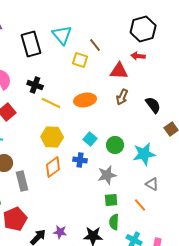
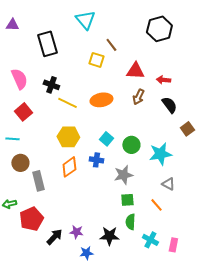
cyan triangle: (62, 35) -> (85, 20), moved
red arrow: (138, 56) -> (163, 80), moved

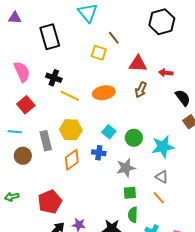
black semicircle: (169, 105) -> (183, 98), moved
gray rectangle: (38, 181) -> (46, 141), moved
gray triangle: (168, 184) -> (162, 177), moved
red pentagon: (31, 219) -> (50, 202), moved

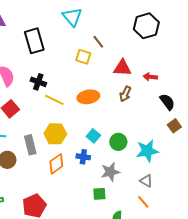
green square: (130, 193) -> (99, 194), moved

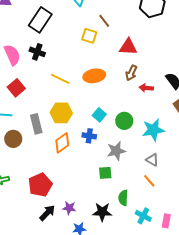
black rectangle: (34, 41) -> (40, 20), turned 50
red arrow: (150, 77) -> (146, 88), moved
black cross: (38, 82) -> (37, 52), moved

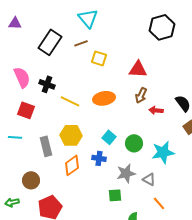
brown line: (104, 21) -> (81, 43), moved, turned -72
black cross: (37, 52) -> (47, 84), moved
red square: (16, 88) -> (26, 110), turned -30
brown circle: (13, 139) -> (31, 180), moved
gray triangle: (152, 160) -> (149, 179), moved

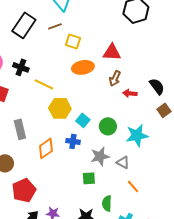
orange ellipse: (104, 98) -> (83, 67), moved
yellow hexagon: (71, 135) -> (60, 108), moved

